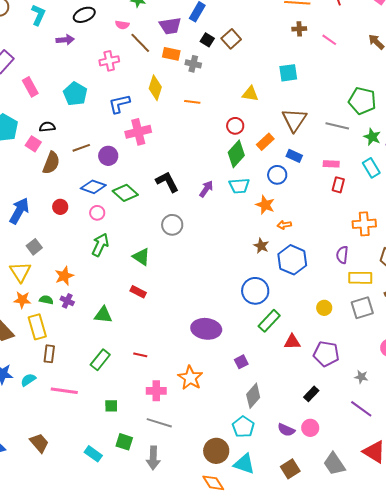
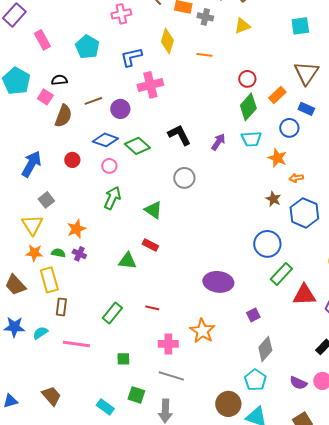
yellow triangle: (250, 94) -> (242, 26), moved, turned -30
green triangle: (103, 315) -> (127, 261), moved
red triangle: (292, 342) -> (304, 295), size x1.4

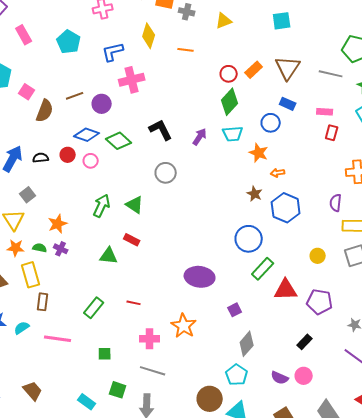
black semicircle: (59, 80) -> (41, 158), moved
orange rectangle: (277, 95) -> (254, 70), moved
red circle: (72, 160) -> (68, 155), moved
green arrow: (112, 198) -> (102, 206), moved

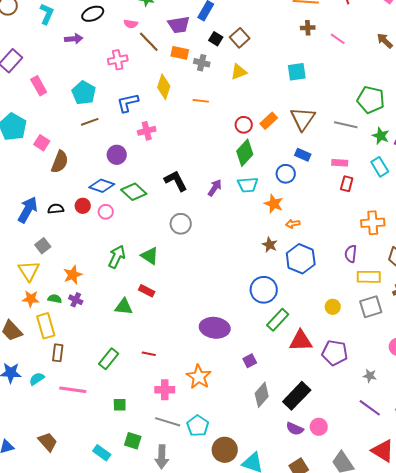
pink cross: (132, 80) -> (147, 131), size x0.7
brown line: (75, 96) -> (90, 122), moved
black rectangle: (305, 342) -> (297, 396), moved, size x1.8
cyan pentagon: (237, 375) -> (198, 426), moved

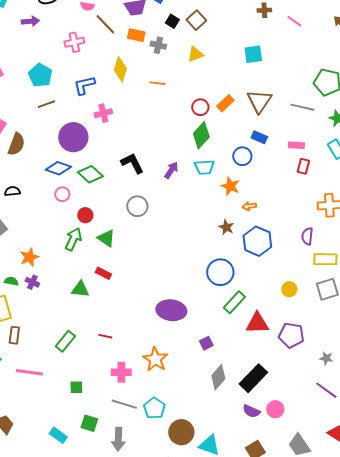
purple circle: (117, 155) -> (73, 137), size x1.5
red circle: (83, 206) -> (85, 215), moved

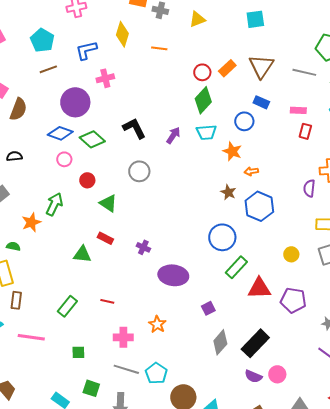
purple semicircle: (307, 236) -> (309, 188), moved
green arrow: (73, 239) -> (54, 204), moved
purple cross: (32, 282) -> (143, 247), moved
orange star: (155, 359) -> (157, 324), size x0.7

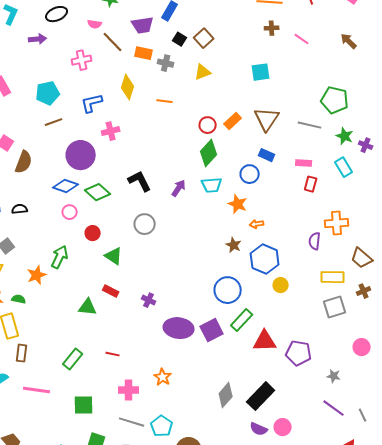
cyan pentagon: (42, 40) -> (48, 93), turned 30
yellow circle: (291, 254) -> (281, 285), moved
purple square: (208, 308) -> (212, 330), moved, size x1.6
green square: (78, 352) -> (84, 405), size x1.5

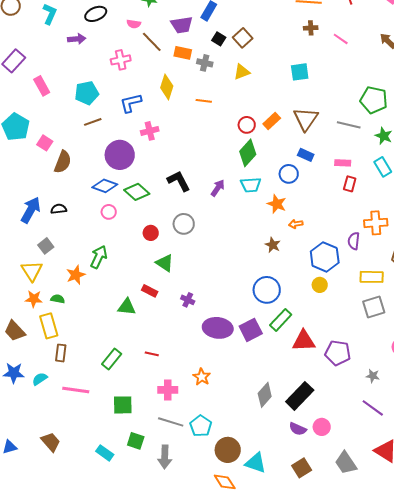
red circle: (93, 233) -> (151, 233), moved
green triangle: (114, 256) -> (165, 263), moved
blue hexagon: (265, 259) -> (325, 257), moved

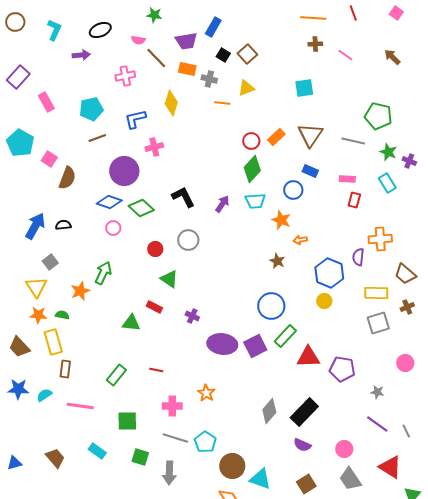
orange line: (204, 101) -> (222, 103), moved
pink circle: (322, 427) -> (344, 449), moved
cyan rectangle: (105, 453) -> (97, 451), moved

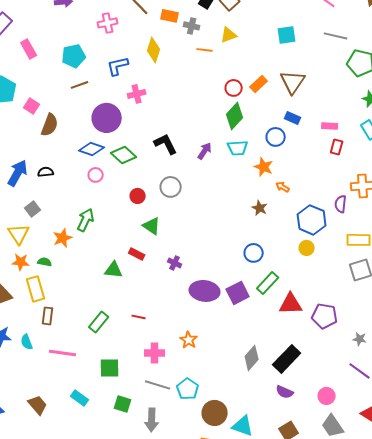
gray line: (353, 141) -> (336, 36), moved
orange arrow: (300, 240) -> (283, 187), turned 40
blue circle: (271, 306) -> (254, 253), size x0.7
cyan semicircle: (44, 395) -> (27, 342), turned -77

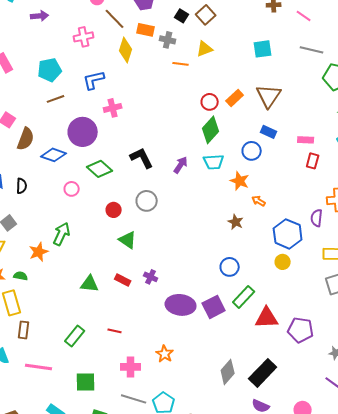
yellow diamond: (154, 50) -> (126, 50), moved
blue diamond: (92, 149) -> (54, 155), moved
black semicircle: (46, 172) -> (22, 186), turned 98
red rectangle: (137, 254) -> (123, 280), moved

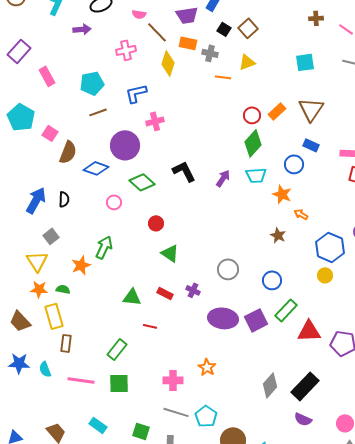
gray circle: (147, 201) -> (228, 269), moved
red line: (115, 331) -> (150, 326), moved
green square: (86, 382) -> (119, 383), moved

